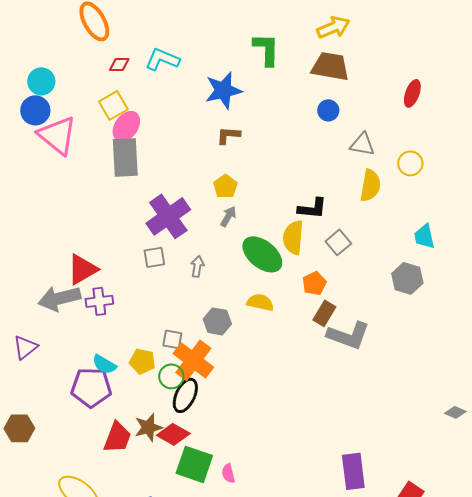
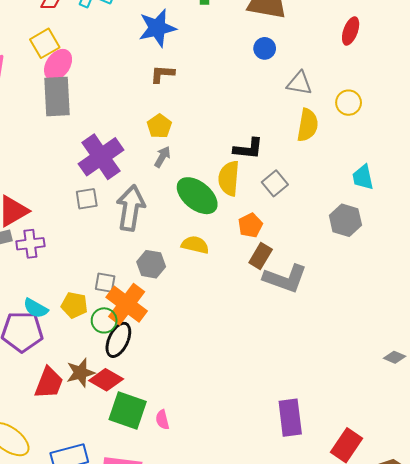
gray arrow: (197, 266) -> (131, 208), size x2.0

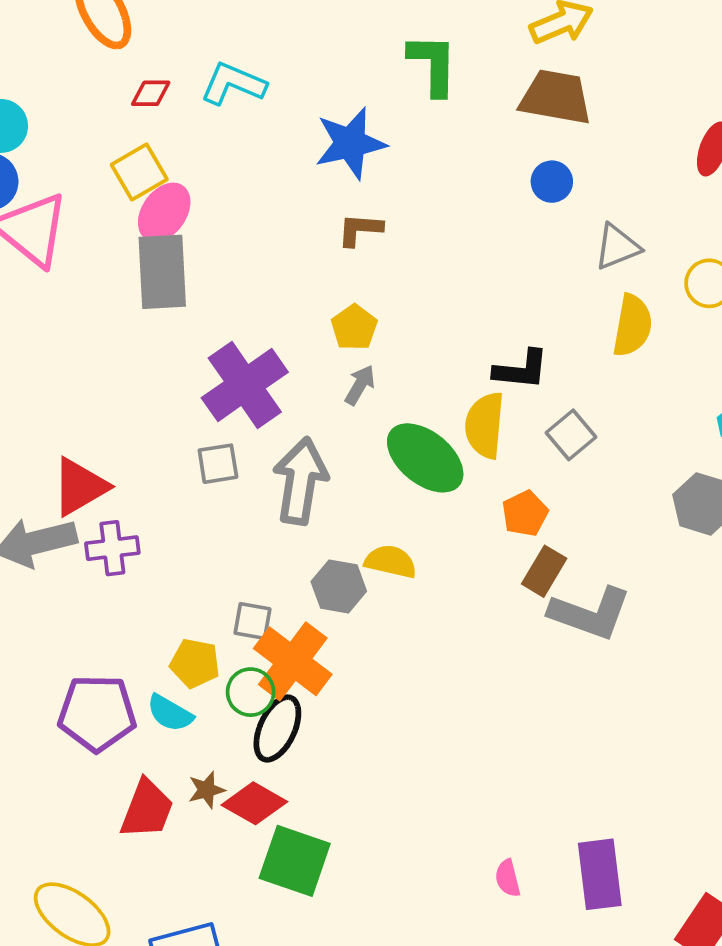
gray triangle: (299, 83) -> (617, 247), turned -32
yellow semicircle: (195, 245) -> (391, 562), moved
cyan semicircle: (36, 308) -> (170, 713), moved
brown star: (81, 373) -> (206, 790), size x0.7
pink semicircle: (162, 420) -> (508, 878), moved

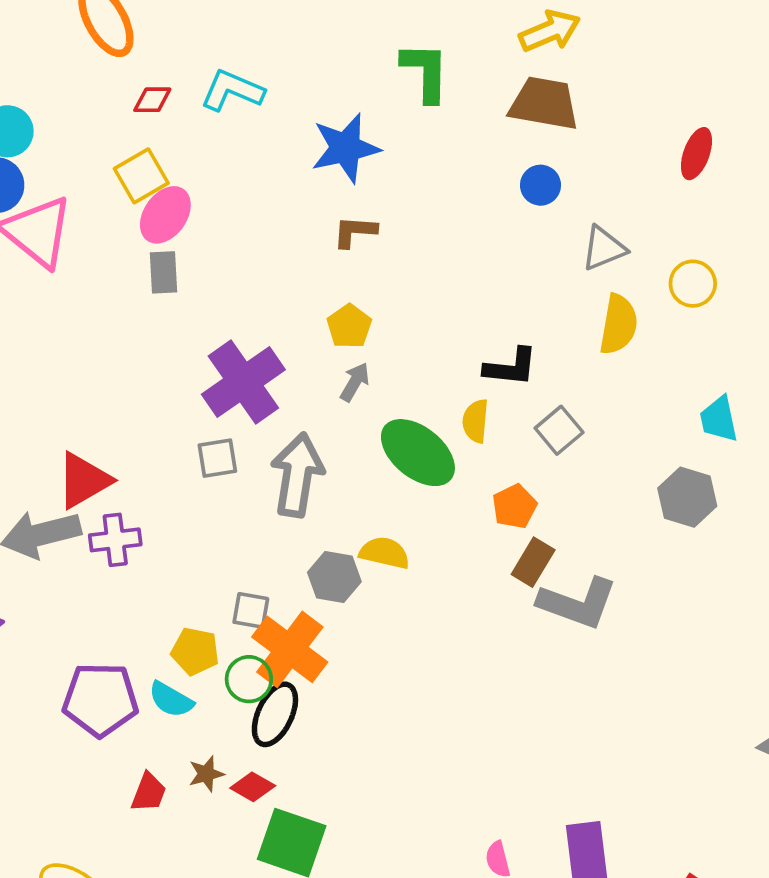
gray rectangle: (162, 272) -> (164, 272), size x0.6
yellow semicircle: (485, 425) -> (475, 421), size x0.7
red diamond: (254, 803) -> (253, 787), size x0.7
red trapezoid: (147, 809) -> (149, 792), size x0.7

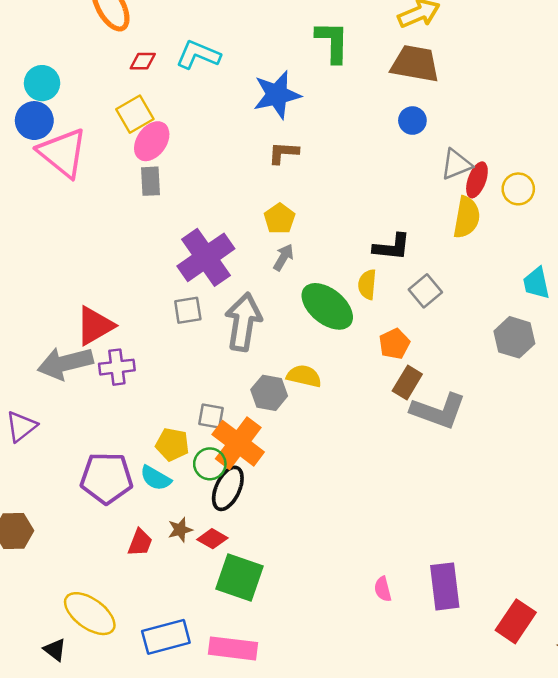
red ellipse: (696, 154) -> (477, 180), moved

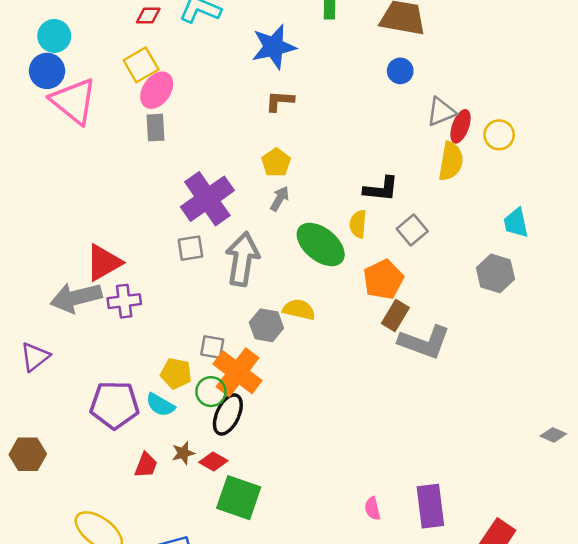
orange pentagon: (394, 344) -> (383, 279), size x1.4

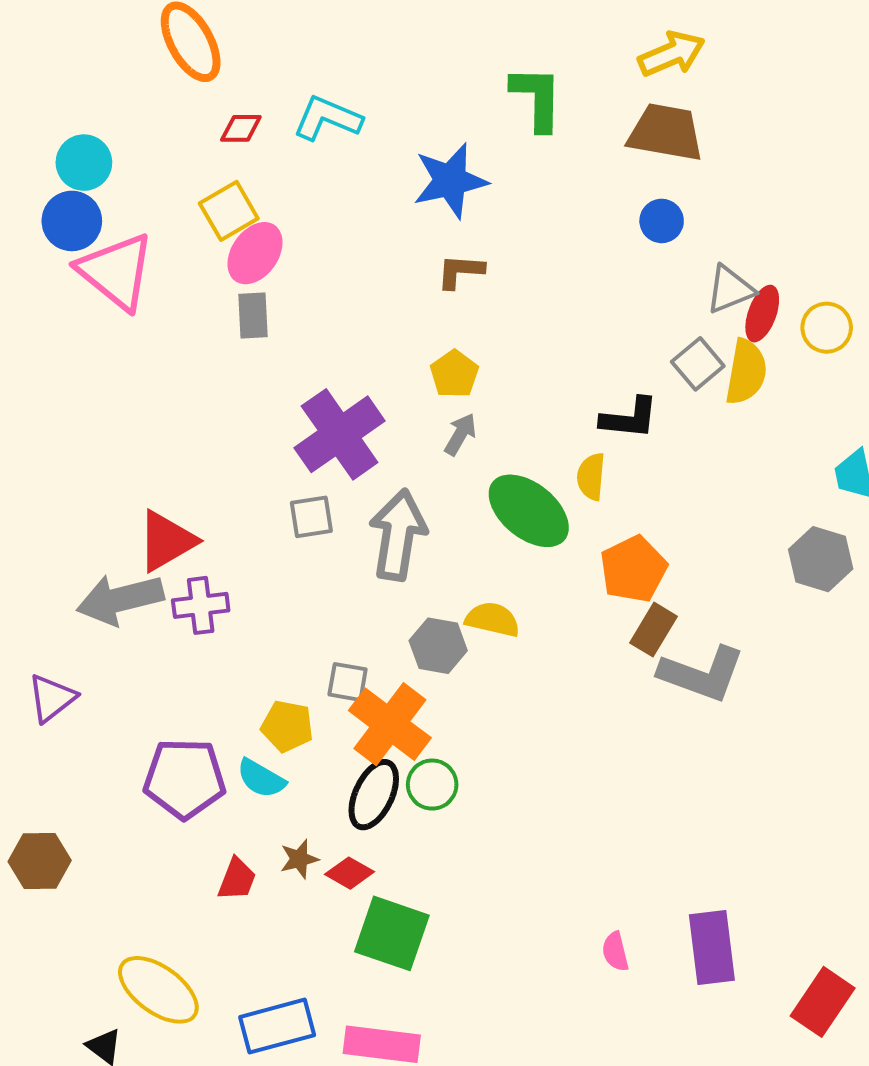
gray square: (412, 230) -> (698, 364), moved
green circle: (211, 392) -> (432, 785), moved

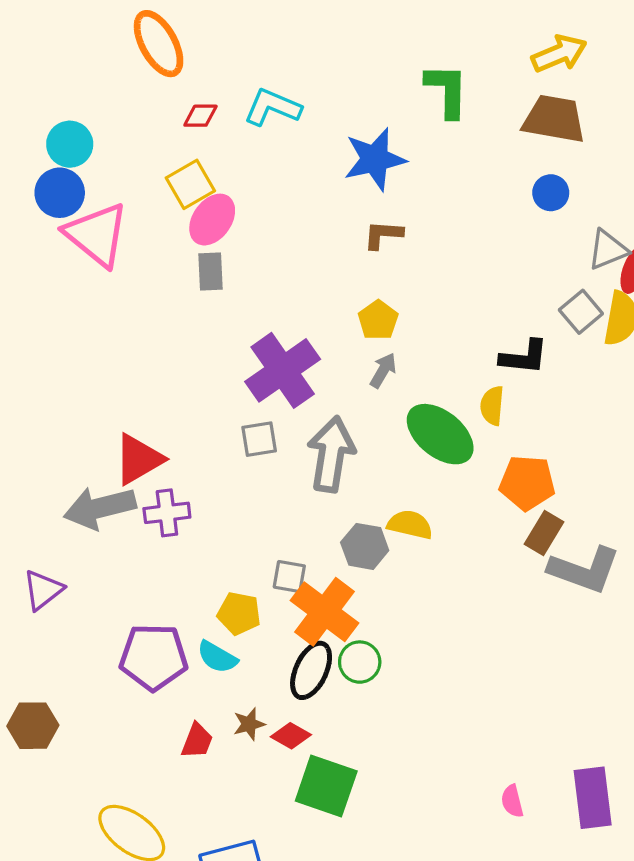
orange pentagon: (633, 569) -> (527, 483), turned 30

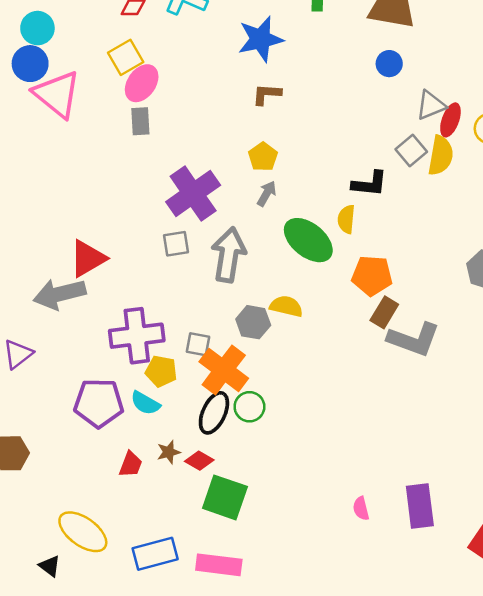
purple cross: (167, 513) -> (137, 336), moved, size x1.6

